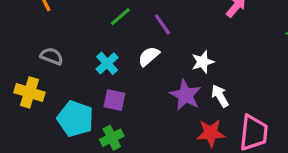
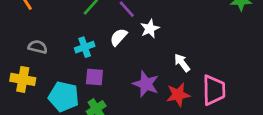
white star: (203, 62) -> (150, 29), moved
cyan cross: (107, 63) -> (85, 47), turned 30
purple star: (186, 95) -> (146, 84), moved

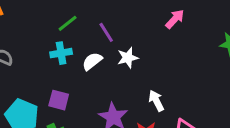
cyan cross: (85, 47) -> (61, 53), moved

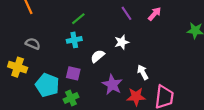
purple line: (106, 32) -> (126, 13), moved
white semicircle: (92, 61) -> (98, 56), moved

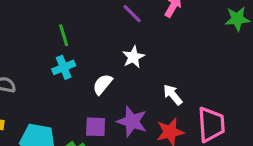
green line: (78, 19) -> (64, 35), turned -56
purple square: (73, 73) -> (96, 127), moved

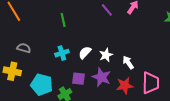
white star: (133, 57) -> (106, 55), moved
cyan cross: (64, 67) -> (62, 53), moved

